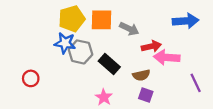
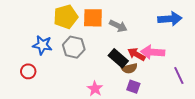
blue star: (65, 43) -> (42, 45), moved
red arrow: (151, 46) -> (136, 54), moved, turned -138
black rectangle: (109, 64) -> (118, 58), moved

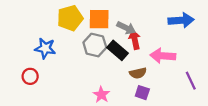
gray hexagon: (74, 47) -> (95, 45), moved
red arrow: (136, 54) -> (135, 40), moved, turned 48
black rectangle: (118, 58) -> (117, 50), moved

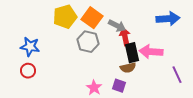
orange square: (99, 19) -> (92, 18), turned 35
blue star: (45, 48) -> (30, 47), moved
black rectangle: (117, 50) -> (132, 53), moved, turned 36
purple square: (142, 93) -> (119, 86), moved

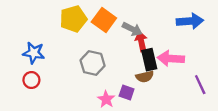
gray hexagon: (88, 42) -> (93, 63), moved
purple square: (119, 86) -> (127, 92), moved

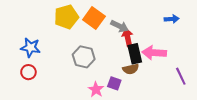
blue arrow: (190, 21) -> (172, 19), size x0.6

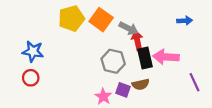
gray hexagon: (84, 57) -> (113, 61), moved
brown semicircle: (131, 69) -> (141, 84), moved

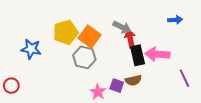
yellow pentagon: (71, 18) -> (66, 32), moved
orange square: (101, 20) -> (90, 37), moved
gray hexagon: (113, 61) -> (84, 57), moved
red circle: (31, 78) -> (11, 86), moved

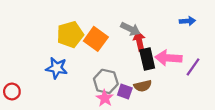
blue star: (31, 49) -> (57, 68), moved
gray hexagon: (84, 57) -> (106, 81), moved
purple line: (184, 78) -> (193, 67), moved, turned 60

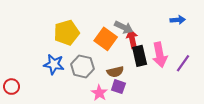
orange square: (96, 39) -> (106, 39), moved
pink arrow: (168, 58) -> (160, 55), turned -105
gray hexagon: (106, 81) -> (82, 66), moved
brown semicircle: (143, 86) -> (115, 72), moved

